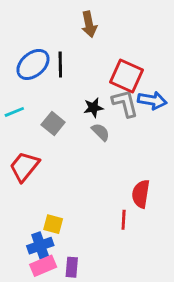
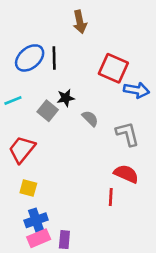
gray L-shape: (125, 103) -> (127, 134), moved
black star: (93, 108) -> (66, 98), moved
red semicircle: (141, 194) -> (126, 174), turned 105
yellow square: (53, 224) -> (28, 188), moved

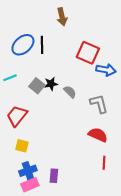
black star: (66, 98) -> (51, 84), moved
red line: (111, 197) -> (104, 163), moved
purple rectangle: (64, 240) -> (54, 176), moved

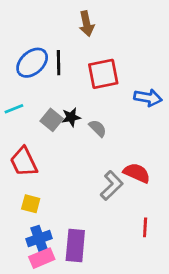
red square: (88, 53) -> (103, 74), moved, turned -35
gray L-shape: (99, 104) -> (112, 186), moved, turned 60
red trapezoid: (17, 116) -> (24, 162), turned -65
red semicircle: (98, 135) -> (137, 173), moved
purple rectangle: (54, 176) -> (75, 246), size x1.6

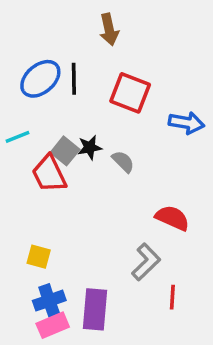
red square: (103, 74) -> (130, 93), turned 32
red trapezoid: (24, 162) -> (49, 174), moved
gray L-shape: (112, 186) -> (146, 262), moved
red line: (145, 227) -> (172, 297), moved

